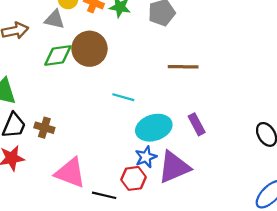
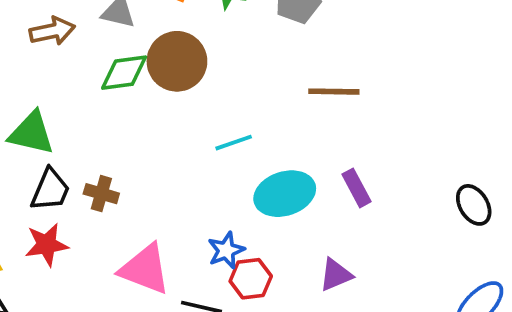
cyan line: (123, 97) -> (234, 143), turned -35
blue star: (146, 157) -> (226, 250), moved
purple triangle: (174, 167) -> (336, 275), moved, size x0.6

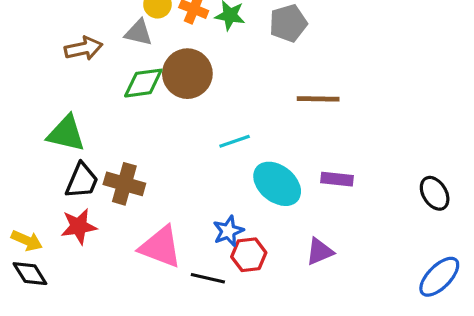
purple rectangle: (357, 188) -> (337, 179), turned -56
brown cross: (101, 194) -> (124, 184), size x1.4
cyan ellipse: (285, 194) -> (277, 184), turned 57

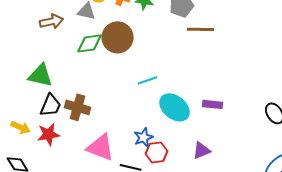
brown line: (318, 99) -> (201, 29), moved
yellow arrow: (27, 241) -> (21, 127), moved

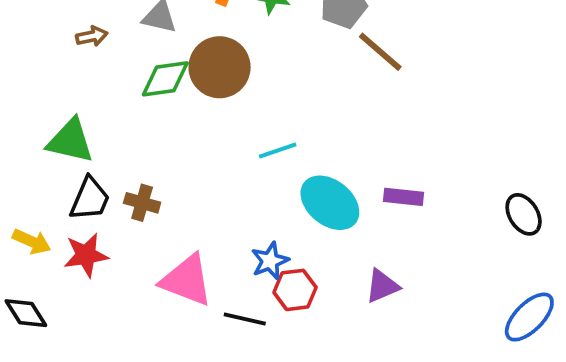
brown arrow: (52, 21) -> (92, 36), size x0.7
brown line: (201, 29) -> (380, 52), turned 40
brown cross: (78, 107) -> (142, 203), size x0.7

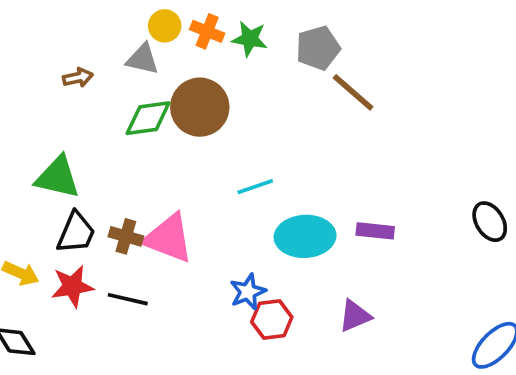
cyan ellipse: (330, 203) -> (305, 236), turned -42
black ellipse: (524, 214) -> (490, 222), moved
pink triangle: (187, 280) -> (168, 238), moved
black line: (245, 319) -> (128, 299), moved

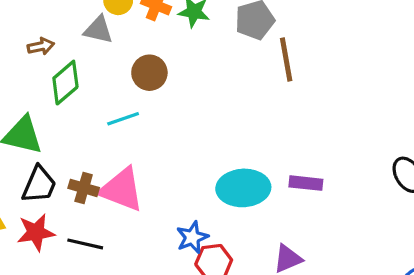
brown line: (353, 92) -> (286, 60), turned 39
brown circle: (200, 107) -> (149, 73), size x0.7
green diamond: (148, 118) -> (65, 83), moved, turned -33
cyan line: (255, 187) -> (123, 119), moved

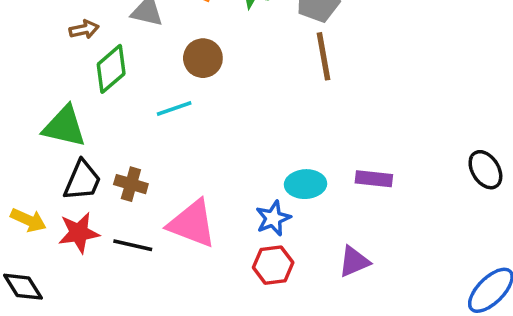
brown line: (286, 60) -> (323, 56), moved
cyan ellipse: (243, 188) -> (306, 184), size x0.7
pink triangle: (121, 190) -> (192, 224), moved
blue star: (192, 237) -> (273, 218), moved

